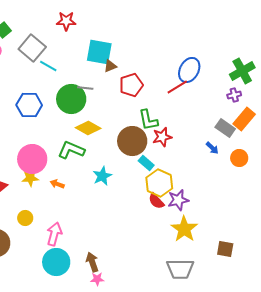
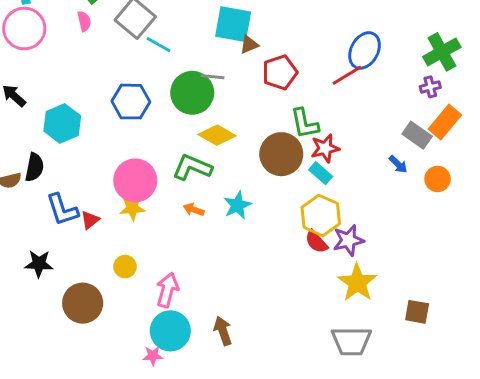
cyan rectangle: (146, 163) -> (321, 173), moved
orange arrow: (57, 184) -> (194, 210), moved
pink star: (97, 279) -> (153, 356), moved

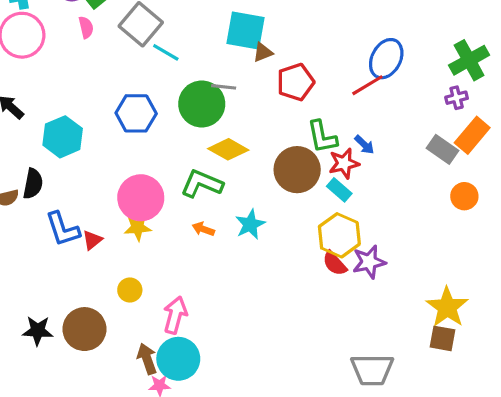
blue arrow: (398, 164) -> (364, 145), moved
black star: (39, 264) -> (38, 331), moved
yellow star: (357, 283) -> (447, 307), moved
brown arrow: (223, 331) -> (147, 359), moved

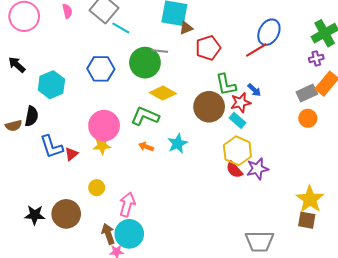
gray rectangle: (442, 149) -> (307, 93), turned -60
orange circle: (464, 196) -> (308, 118), moved

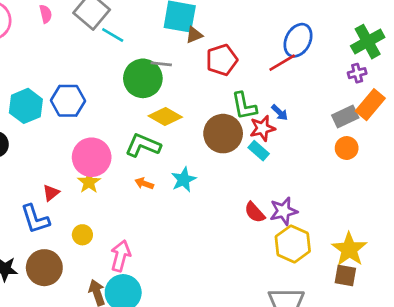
blue hexagon: (101, 69) -> (68, 101), moved
yellow star: (102, 146) -> (89, 182), turned -30
blue L-shape: (51, 147) -> (35, 219), moved
yellow hexagon: (237, 151) -> (293, 244), moved

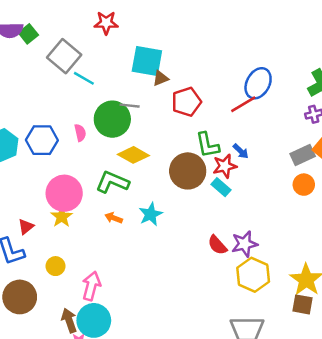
pink semicircle: (46, 14) -> (80, 133), moved

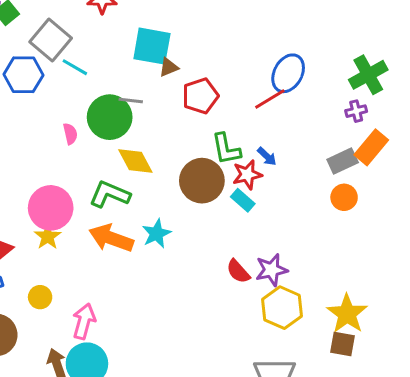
blue hexagon: (42, 140) -> (23, 75), moved
yellow diamond: (133, 155) -> (135, 161), turned 32
orange arrow: (114, 218) -> (111, 238), size x2.0

